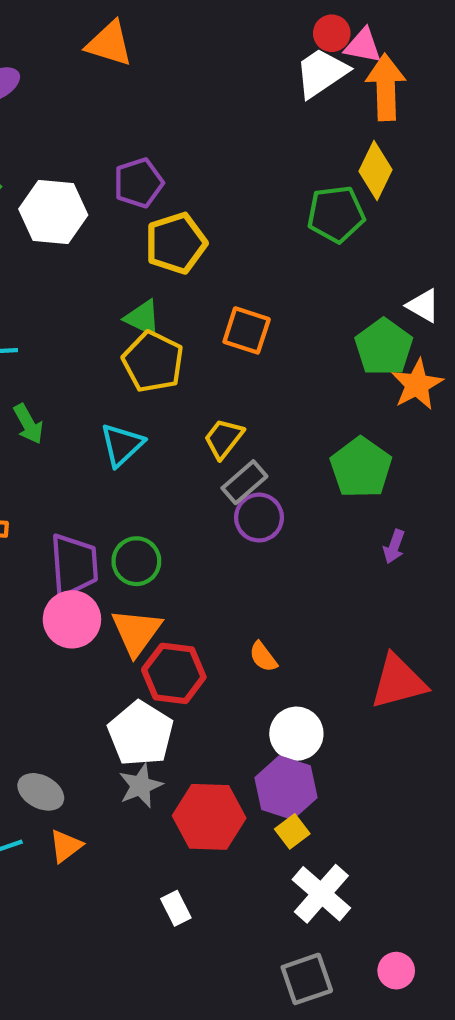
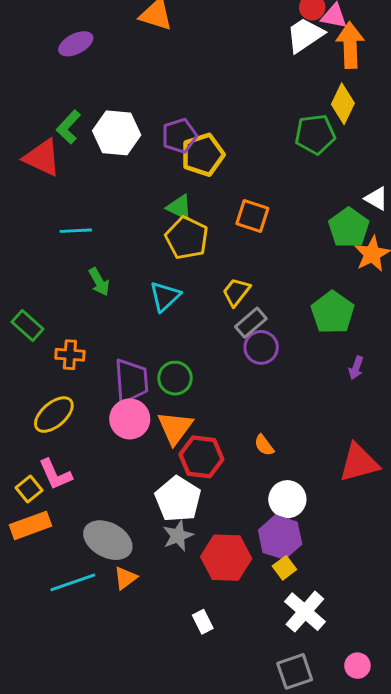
purple pentagon: (138, 183) -> (179, 136), moved
gray ellipse: (41, 792) -> (108, 540), size x1.5

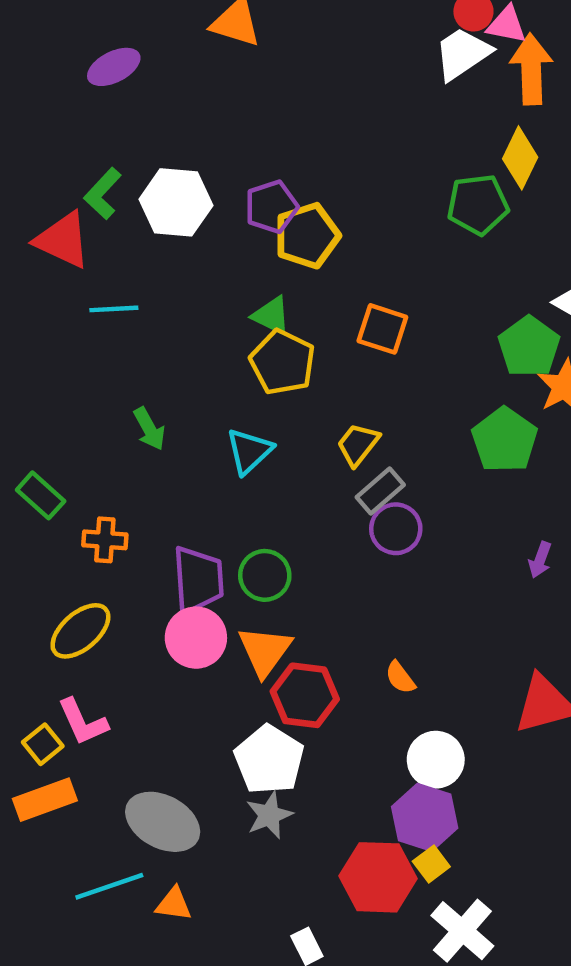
cyan line: (76, 231) -> (114, 309), moved
green pentagon: (333, 312) -> (505, 440), moved
red hexagon: (226, 558) -> (378, 877), moved
orange triangle: (125, 578) -> (174, 904), moved, turned 45

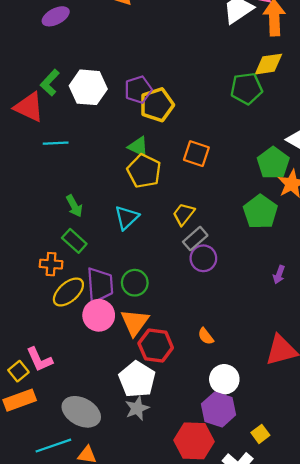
yellow diamond: (520, 158) -> (269, 64), turned 56
green rectangle: (41, 495) -> (74, 241), moved
yellow ellipse: (80, 631) -> (68, 292), moved
yellow square: (431, 864) -> (260, 434), moved

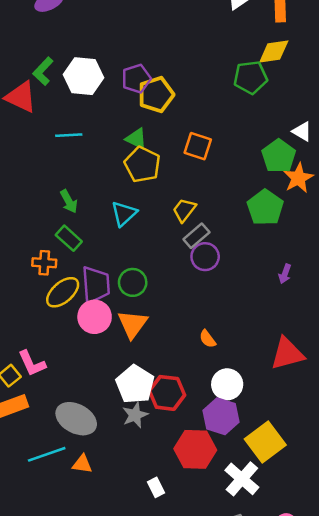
cyan line: (56, 143) -> (69, 135), moved
red hexagon: (156, 346) -> (167, 393), moved
yellow square: (260, 434) -> (265, 442), size x2.0

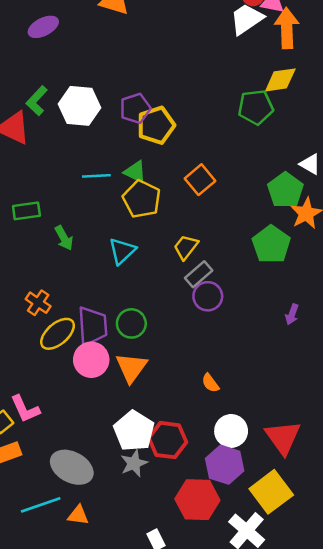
cyan line: (69, 135) -> (96, 176), moved
orange square: (198, 146) -> (200, 180), turned 32
green rectangle: (69, 238) -> (26, 211), moved, turned -50
orange cross: (44, 263) -> (38, 303), turned 30
red triangle: (287, 354) -> (283, 437), moved, turned -51

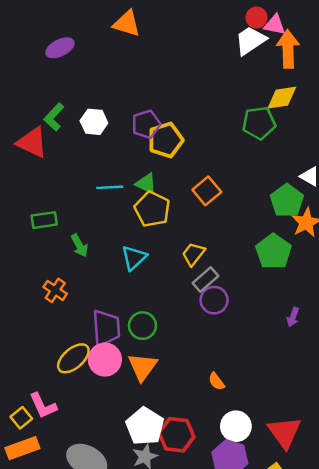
white hexagon: (80, 106) -> (94, 122), size x0.7
orange cross: (38, 303) -> (55, 290), moved
yellow ellipse: (58, 334) -> (73, 358), moved

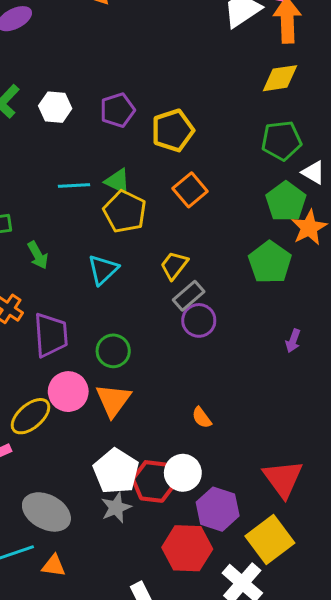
green pentagon: (259, 123) -> (281, 141), moved
yellow pentagon: (166, 140) -> (173, 130), moved
purple trapezoid: (106, 328) -> (51, 335), moved
yellow ellipse: (73, 358) -> (30, 416), moved
white circle: (236, 426) -> (183, 473), moved

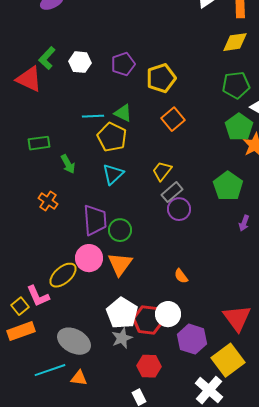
yellow pentagon: (125, 212) -> (112, 137), moved
green pentagon: (270, 262) -> (228, 186), moved
purple trapezoid: (51, 335) -> (95, 220), moved
red hexagon: (187, 548) -> (149, 366), moved, size x0.7

